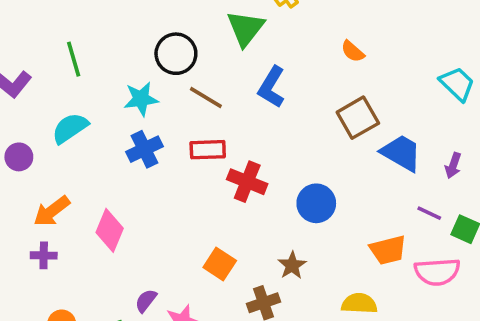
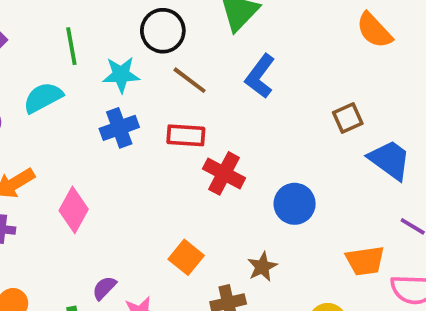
orange semicircle: (353, 51) -> (374, 30), moved, size x1.5
green line: (74, 59) -> (71, 46), moved
brown square: (358, 118) -> (348, 118), size x0.7

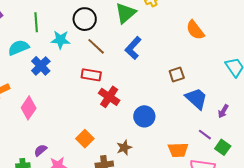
blue cross: (119, 128) -> (41, 66), moved, turned -30

